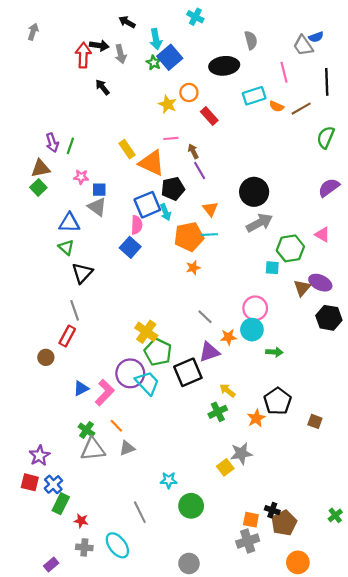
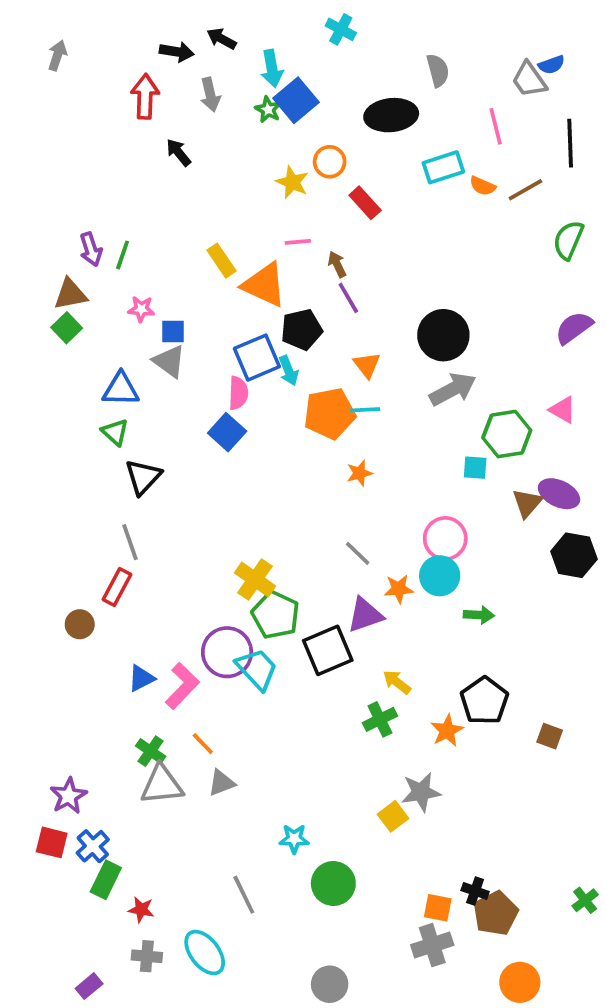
black arrow: (99, 46) -> (177, 52), moved
orange star: (193, 268) -> (359, 473), moved

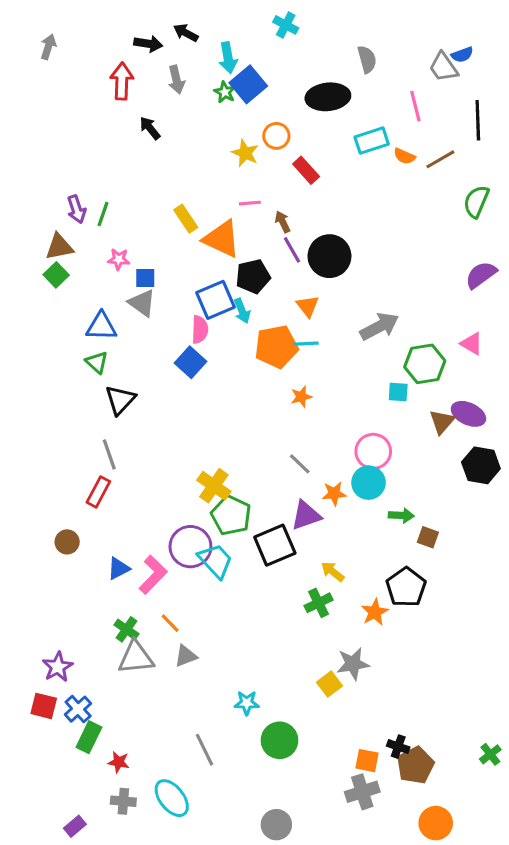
black circle: (443, 335) -> (329, 256), moved
brown circle: (80, 624) -> (67, 542), moved
brown square: (550, 736) -> (428, 537), moved

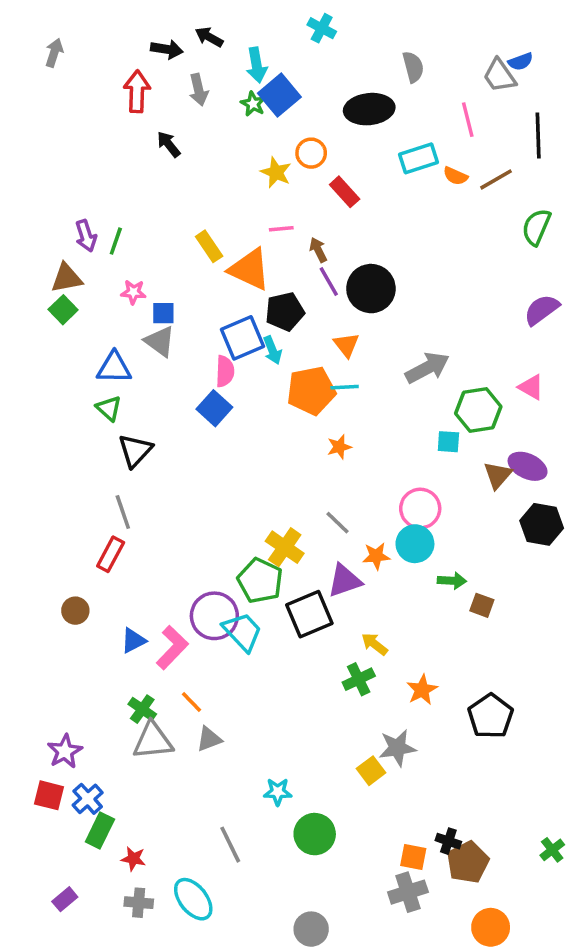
yellow cross: (214, 486) -> (285, 547), moved
black pentagon: (406, 587) -> (491, 716), moved
purple rectangle: (75, 826) -> (65, 899), moved

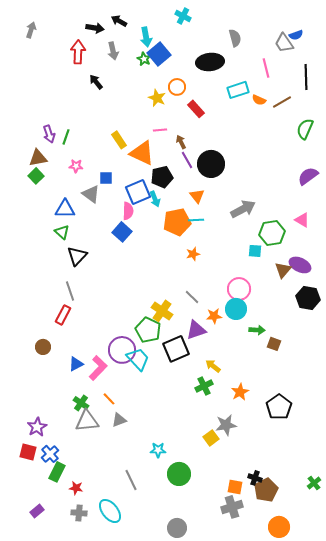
blue square: (163, 313) -> (106, 178), moved

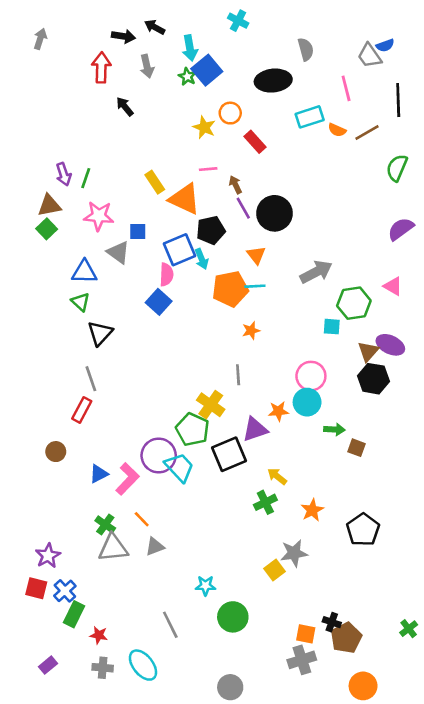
pink star: (76, 166) -> (99, 216), size x1.6
gray line: (192, 297) -> (238, 375), moved, turned 42
black hexagon: (308, 298) -> (373, 379), moved

